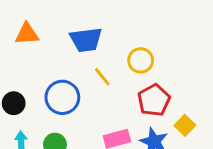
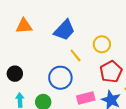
blue trapezoid: (86, 40) -> (64, 30), turned -40
blue circle: (62, 97) -> (60, 78), moved

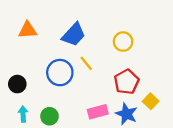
yellow circle: (102, 44) -> (123, 42), moved
blue circle: (60, 78) -> (60, 73), moved

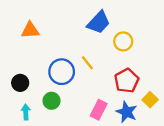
blue trapezoid: (74, 35) -> (99, 22), moved
pink rectangle: (98, 112) -> (99, 110), turned -48
green circle: (49, 116) -> (52, 101), moved

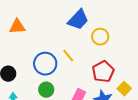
green circle: (52, 101) -> (46, 90), moved

